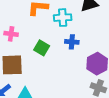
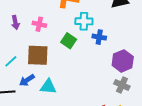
cyan cross: (63, 18) -> (84, 21), moved

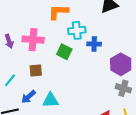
pink cross: (39, 24) -> (33, 40), size x1.5
brown square: (38, 55) -> (36, 71), size x0.6

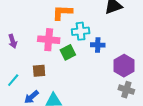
pink cross: (33, 40) -> (49, 40), moved
green square: (64, 52) -> (68, 52), turned 35

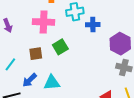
green square: (68, 52) -> (60, 47), moved

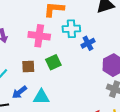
blue cross: (93, 25) -> (88, 43), turned -32

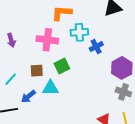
cyan triangle: (41, 97) -> (51, 88), moved

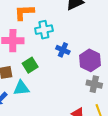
blue cross: (96, 47) -> (63, 50), moved, turned -32

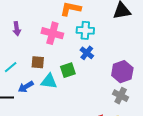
blue cross: (63, 50) -> (87, 53), moved
green square: (30, 65) -> (68, 70), moved

